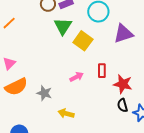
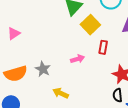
red rectangle: (102, 71) -> (103, 47), moved
orange semicircle: (16, 87) -> (16, 74), moved

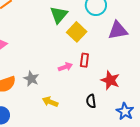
red rectangle: (103, 47) -> (84, 60), moved
black semicircle: (118, 95) -> (91, 101), moved

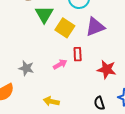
purple triangle: (118, 30) -> (95, 27), moved
gray star: (31, 79) -> (26, 68), moved
black semicircle: (91, 101) -> (99, 103), moved

